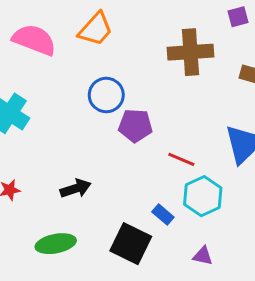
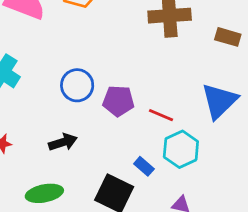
blue circle: (106, 95) -> (77, 85), moved
purple pentagon: (135, 126) -> (118, 101), moved

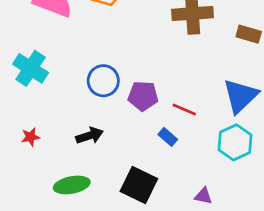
cyan hexagon: (181, 149) -> (235, 142), moved
blue rectangle: (144, 166) -> (168, 137), moved

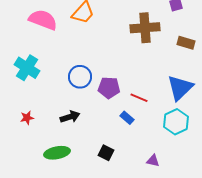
black square: (139, 185) -> (106, 153), size x0.6

